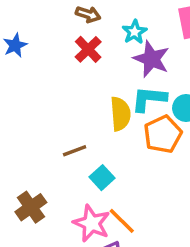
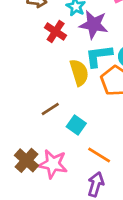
red cross: (88, 49) -> (56, 31), moved
pink star: (92, 223) -> (53, 164), moved

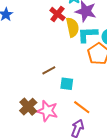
yellow semicircle: (79, 72) -> (72, 27), moved
cyan square: (76, 125) -> (67, 84), turned -32

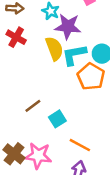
red cross: (57, 14) -> (16, 37), moved
cyan square: (67, 84) -> (57, 119), turned -32

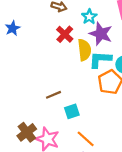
red cross: (16, 37) -> (65, 34), moved

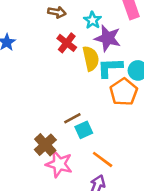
brown line: (53, 95) -> (72, 118), moved
brown cross: (27, 132) -> (45, 145), moved

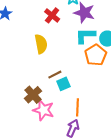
yellow semicircle: (91, 58) -> (41, 44), moved
orange line: (103, 159) -> (78, 107), turned 54

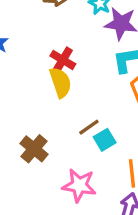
red cross: (52, 15) -> (63, 60), moved
brown cross: (33, 95) -> (34, 149), moved

